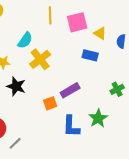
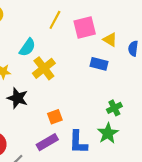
yellow line: (50, 15) -> (55, 20), turned 30
green cross: (117, 89) -> (114, 108), moved
purple rectangle: (70, 90) -> (47, 142), moved

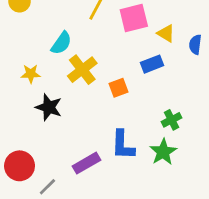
blue rectangle: (99, 64) -> (152, 64), turned -35
orange square: (55, 117) -> (119, 88), moved
blue L-shape: (78, 142) -> (123, 145), moved

